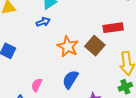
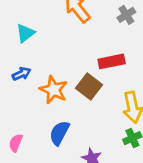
blue arrow: (43, 22) -> (22, 74), moved

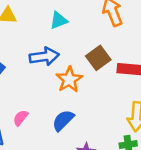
blue arrow: (22, 74) -> (44, 56), size x1.6
brown square: (89, 87) -> (98, 58), moved

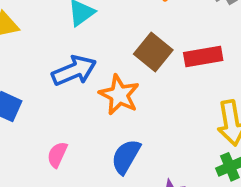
pink semicircle: (21, 118) -> (57, 155), moved

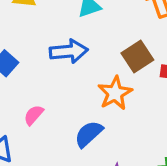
orange star: (119, 95) -> (115, 93), moved

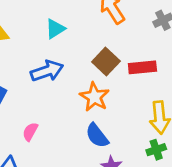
blue semicircle: (89, 134) -> (97, 136), moved, turned -72

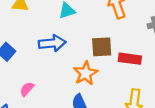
brown square: (106, 61) -> (102, 47), turned 30

